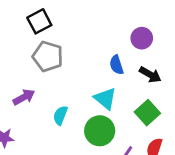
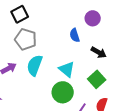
purple circle: (142, 38) -> (93, 18), moved
blue semicircle: (116, 65) -> (75, 35), moved
cyan semicircle: (60, 115) -> (35, 65), moved, size x1.5

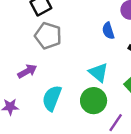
cyan semicircle: (35, 65) -> (52, 98), moved

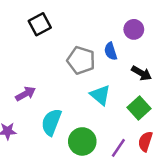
gray pentagon: (48, 36) -> (81, 60), moved
green circle: (94, 101) -> (82, 141), moved

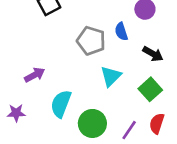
cyan triangle: (100, 95) -> (111, 76), turned 35

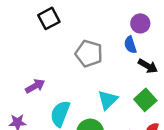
blue semicircle: (121, 32) -> (130, 45), moved
cyan triangle: (111, 76) -> (108, 100), moved

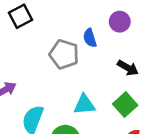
blue semicircle: (130, 45) -> (90, 38), moved
cyan triangle: (108, 100) -> (84, 105), turned 40

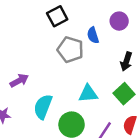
black square: (21, 16) -> (57, 16), moved
black arrow: (128, 68) -> (126, 61), turned 78

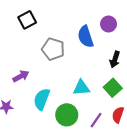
black square: (57, 16) -> (27, 20), moved
blue semicircle: (93, 35) -> (86, 37), size x1.5
gray pentagon: (70, 50) -> (53, 49), moved

